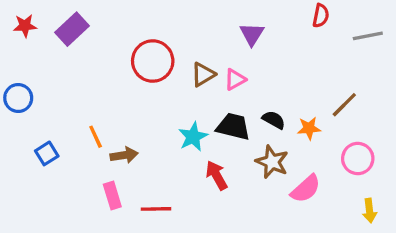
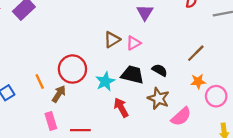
red circle: (153, 61) -> (72, 69), moved
brown line: (344, 105) -> (196, 53), moved
orange star: (309, 128) -> (198, 81), moved
brown arrow: (124, 155) -> (59, 94), turned -48

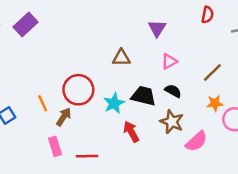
brown triangle: (112, 40) -> (121, 58), turned 30
pink triangle: (134, 43) -> (169, 61), moved

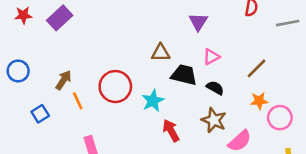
black trapezoid: (144, 96) -> (184, 75), moved
brown arrow: (64, 117) -> (63, 80), moved

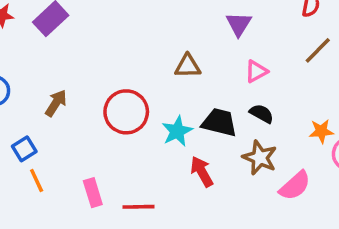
brown line: (257, 68) -> (318, 50), moved
black trapezoid: (184, 75) -> (219, 122), moved
orange line: (78, 101) -> (37, 180), moved

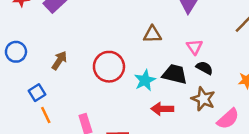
pink triangle: (256, 71) -> (195, 47), moved, turned -35
red arrow: (202, 172) -> (162, 109), turned -60

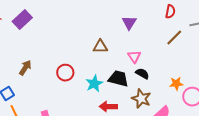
red circle: (109, 67) -> (65, 73), size x0.7

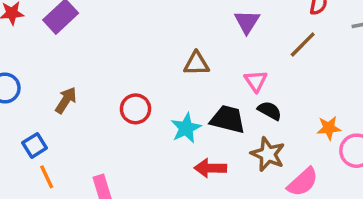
brown line: (174, 38) -> (303, 44), moved

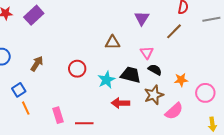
orange star: (329, 128) -> (181, 80), moved
brown star: (268, 154) -> (154, 95), turned 30

